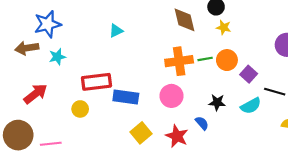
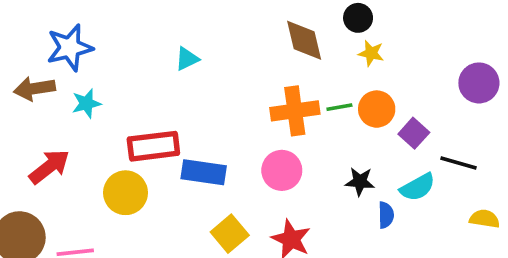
yellow circle: (80, 109) -> (126, 193), size x1.5
blue semicircle: (202, 123) -> (386, 215), moved, turned 40

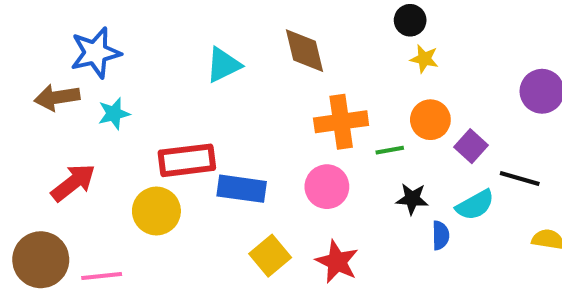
brown diamond: (304, 40) -> (305, 51), moved
cyan triangle: (187, 59) -> (223, 65), size x1.4
green line: (339, 107) -> (390, 150), moved

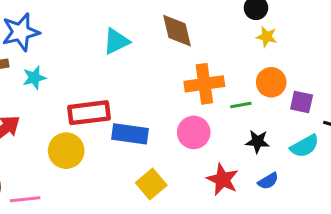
purple square: (471, 146) -> (302, 102), turned -30
blue semicircle: (441, 235) -> (268, 181), moved, turned 60
red star: (337, 262) -> (223, 179), moved

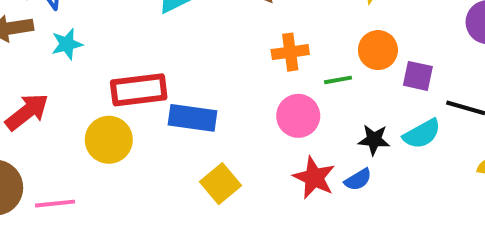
orange cross: (204, 84) -> (290, 52), size x0.7
pink circle: (194, 132) -> (298, 116), moved
black star: (258, 142) -> (374, 140), moved
blue semicircle: (268, 181) -> (358, 180), moved

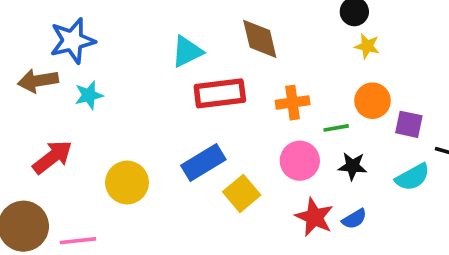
red rectangle: (139, 90) -> (220, 93), moved
blue rectangle: (193, 118) -> (203, 163), turned -39
black star: (374, 140) -> (353, 166), moved
yellow square: (220, 184) -> (242, 193), moved

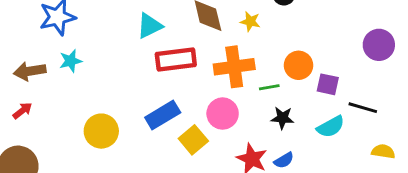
yellow star: (367, 46) -> (250, 21), moved
brown arrow: (38, 81) -> (30, 71), moved
orange cross: (293, 103) -> (234, 67), size x1.5
red arrow: (52, 157) -> (22, 111), moved, size x0.6
pink circle: (300, 161) -> (223, 114), moved

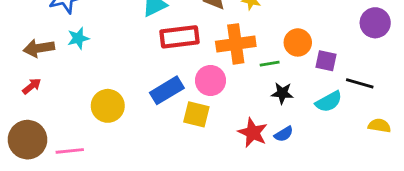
pink circle: (223, 114) -> (210, 81), moved
yellow square: (193, 140) -> (196, 114), turned -36

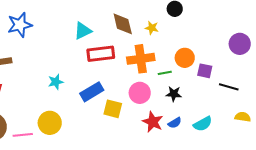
cyan star: (78, 38) -> (56, 82), moved
pink circle: (210, 81) -> (140, 93), moved
cyan semicircle: (329, 102) -> (203, 124), moved
yellow circle: (108, 106) -> (50, 123), moved

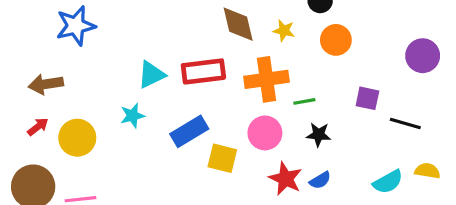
cyan triangle: (83, 31) -> (151, 75), moved
orange circle: (185, 58) -> (336, 40), moved
yellow circle: (50, 123) -> (77, 138), moved
cyan semicircle: (203, 124) -> (388, 182), moved

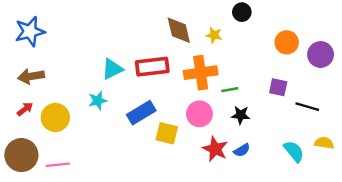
blue star: (76, 26) -> (30, 31), moved
orange circle: (336, 40) -> (287, 42), moved
cyan semicircle: (388, 182) -> (294, 151), turned -100

